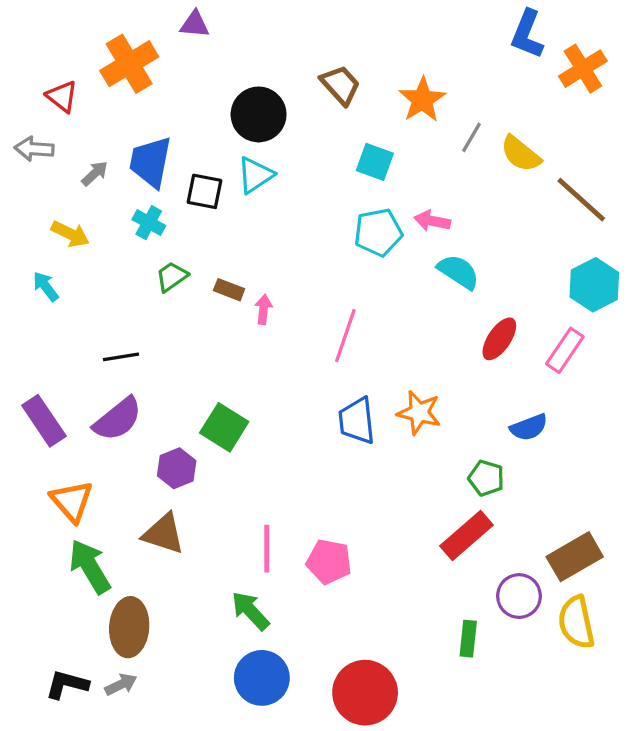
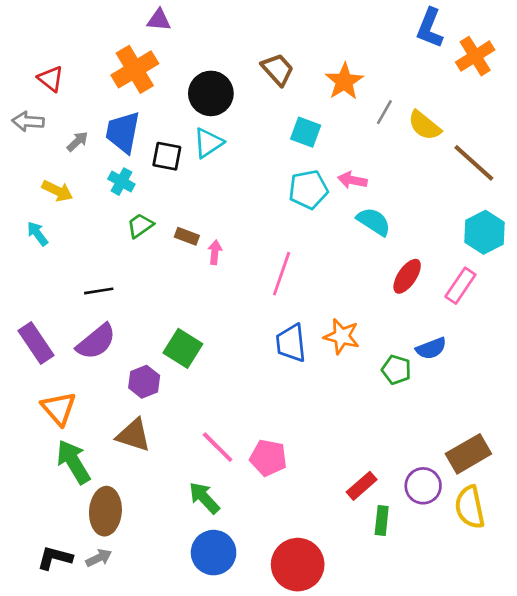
orange cross: (129, 64) -> (135, 69), moved
green pentagon: (486, 478) -> (396, 370), moved
red rectangle: (467, 535) -> (362, 486), moved, size x0.7
pink line: (267, 549) -> (218, 447), turned -45

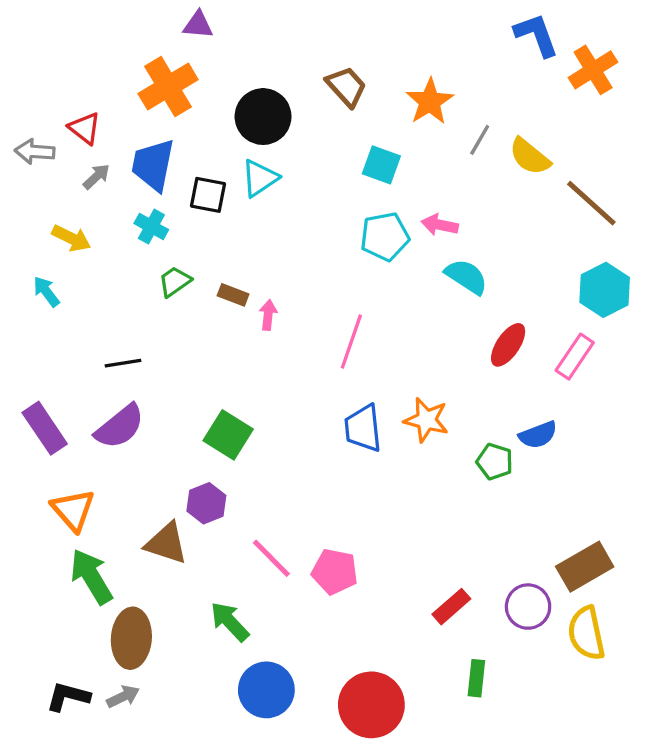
blue L-shape: (430, 28) -> (536, 35), turned 138
red triangle: (51, 79) -> (85, 128), moved
purple hexagon: (144, 382) -> (206, 503), moved
green arrow: (204, 498) -> (230, 622), moved
green rectangle: (382, 521) -> (476, 678), moved

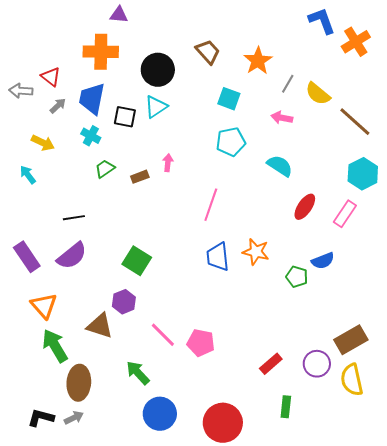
orange cross: (168, 87) -> (101, 52), turned 32
pink arrow: (440, 225) -> (282, 118), moved
brown rectangle: (233, 295) -> (140, 177), turned -42
pink arrow: (268, 315) -> (168, 163), moved

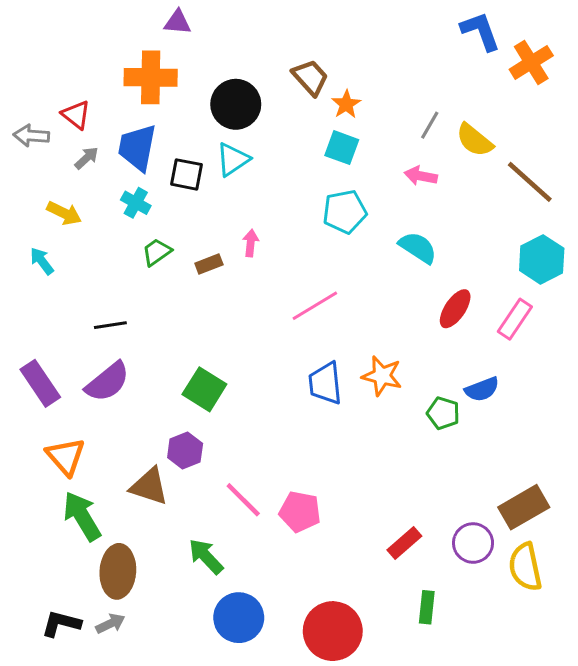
orange star: (258, 61) -> (346, 104), moved, size x0.7
pink line: (211, 205) -> (315, 306), turned 40

